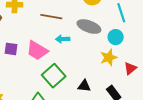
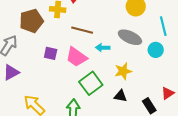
brown line: (51, 17) -> (82, 30), moved
yellow star: (109, 57) -> (123, 71), moved
red triangle: (130, 68) -> (168, 93), moved

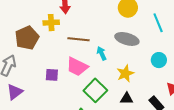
cyan arrow: (103, 48) -> (102, 53), turned 72
cyan circle: (156, 50) -> (159, 60), moved
purple square: (51, 53) -> (52, 75), moved

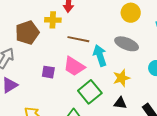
cyan arrow: (102, 53) -> (100, 56), size x1.5

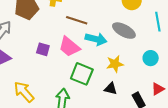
cyan arrow: (100, 56) -> (96, 39), turned 115
green square: (90, 92) -> (82, 74), turned -35

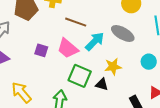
cyan arrow: (96, 39) -> (95, 41), turned -60
black triangle: (111, 89) -> (102, 84), moved

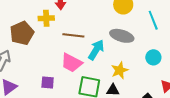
purple square: (41, 50) -> (48, 83), moved

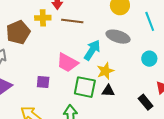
brown line: (73, 35) -> (72, 21), moved
yellow star: (120, 70) -> (105, 71), moved

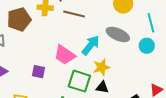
cyan circle: (149, 59) -> (147, 46), moved

